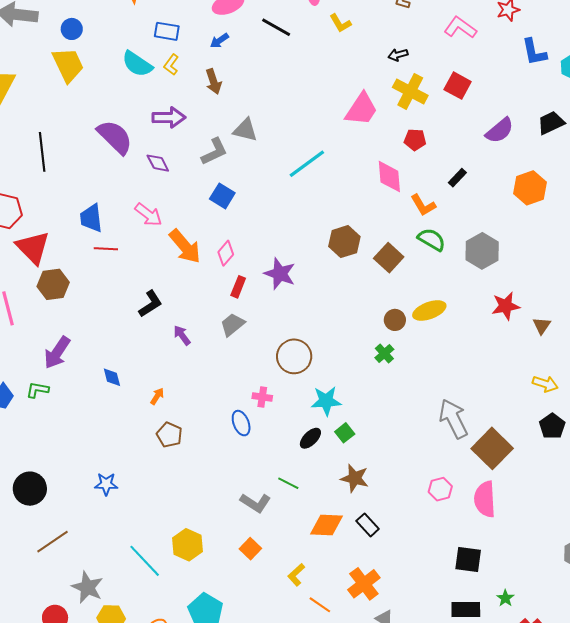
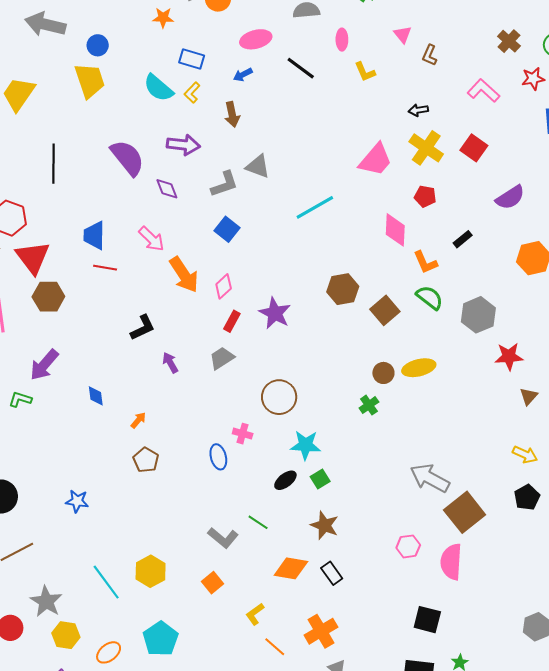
red star: (506, 306) -> (509, 356), moved
gray arrow: (453, 419) -> (430, 478), turned -42

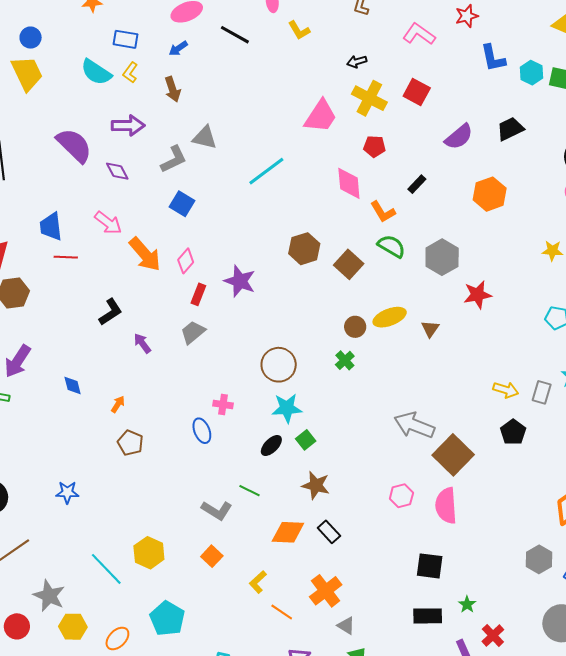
brown triangle: (529, 396) -> (430, 329), moved
brown circle: (279, 397) -> (279, 365), moved

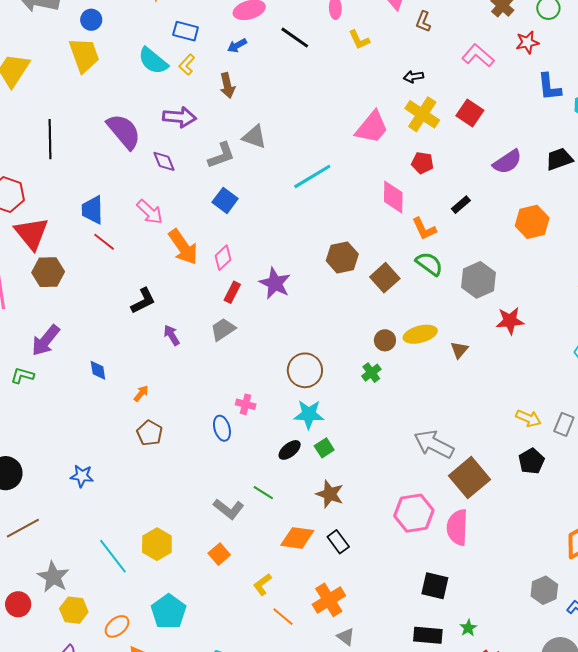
red line: (66, 257) -> (104, 242), turned 30
pink hexagon: (401, 496) -> (414, 513), size x1.6

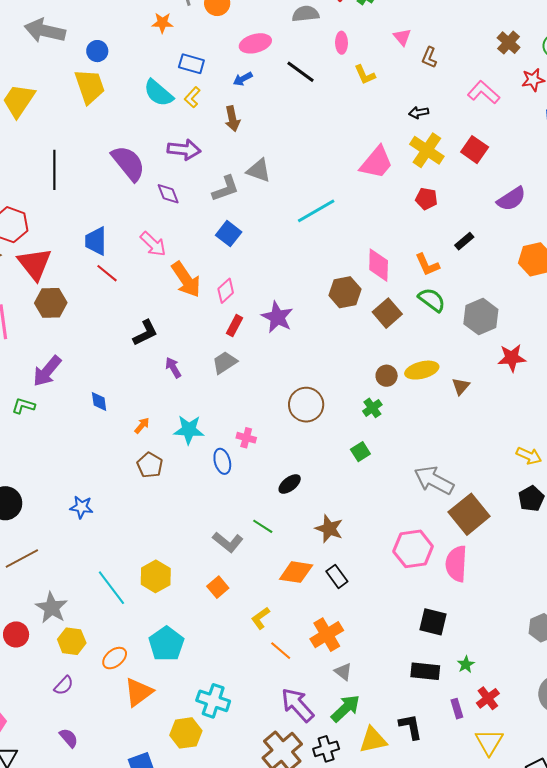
pink diamond: (393, 197) -> (379, 265), moved
cyan star: (309, 414) -> (189, 430), moved
green square: (324, 448) -> (360, 452), moved

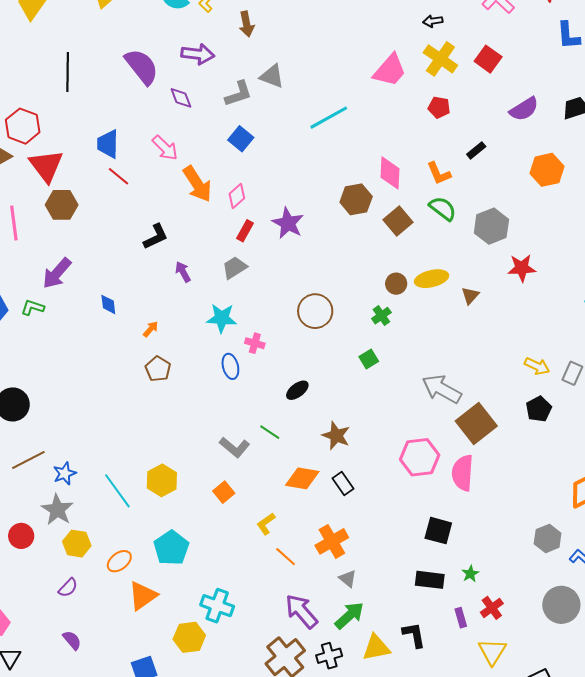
cyan star: (189, 430) -> (222, 318), moved
blue star: (82, 507) -> (65, 473), moved, turned -30

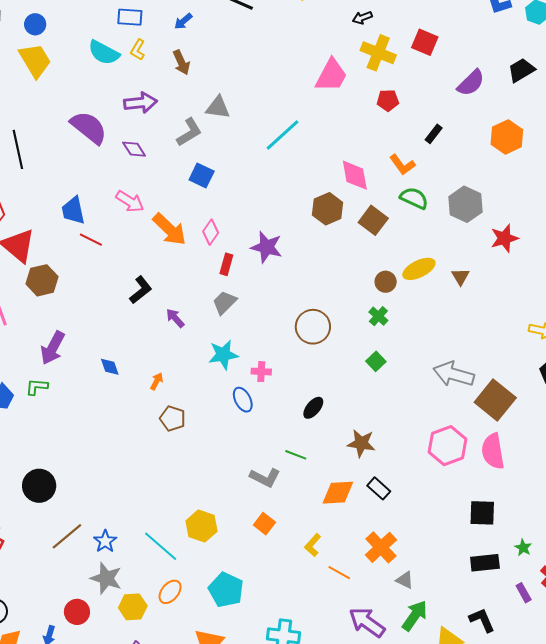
orange ellipse: (119, 561) -> (170, 592), moved

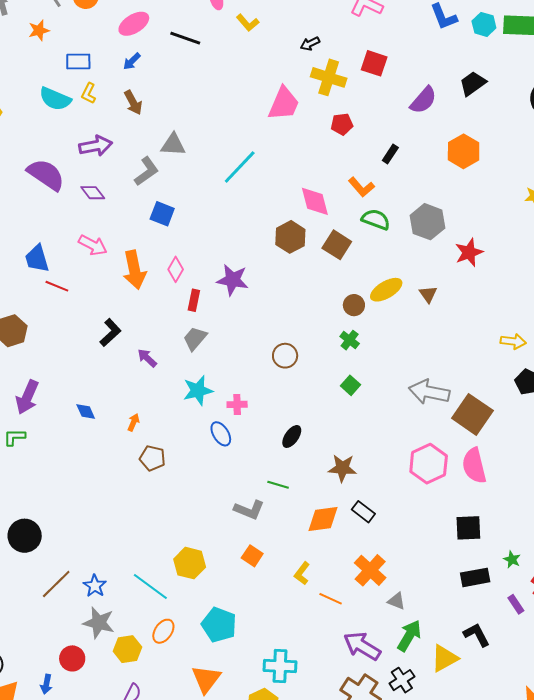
orange arrow: (169, 229) -> (134, 270), turned 39
brown circle: (313, 327) -> (285, 356), size x0.7

